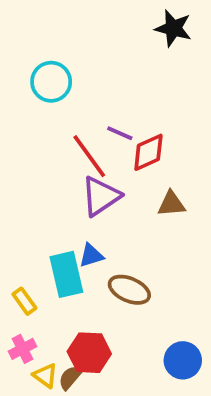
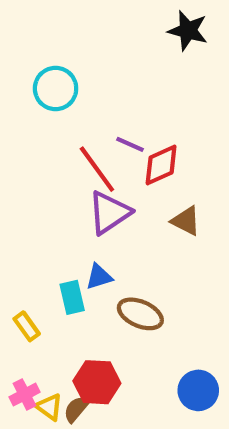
brown triangle: (171, 204) -> (186, 221), turned 32
cyan rectangle: (66, 274) -> (72, 297), size x0.7
pink cross: (22, 349) -> (25, 395), moved

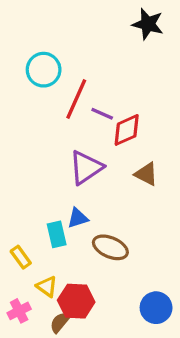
red line: (97, 169) -> (76, 99), moved, turned 60
yellow triangle: (49, 407) -> (47, 286), moved

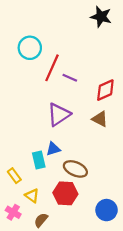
red diamond: (127, 130) -> (105, 90), moved
red hexagon: (76, 301) -> (65, 193), moved
pink cross: (19, 311) -> (13, 212), turned -32

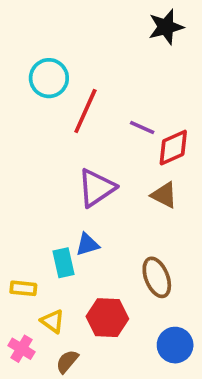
black star: (101, 17) -> (166, 27), turned -30
purple line: (70, 78) -> (142, 127), moved
brown ellipse: (75, 169) -> (157, 277), moved, turned 45
yellow rectangle: (14, 176) -> (23, 288), turned -48

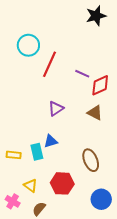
purple triangle: (96, 188) -> (56, 109), size x0.7
yellow rectangle: (23, 288) -> (14, 155), moved

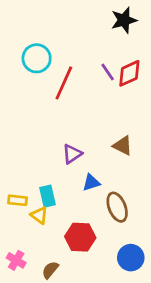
purple line: (82, 74) -> (108, 72), moved, turned 32
red diamond: (100, 85) -> (129, 73), moved
purple triangle: (56, 109) -> (72, 154), moved
blue triangle: (51, 141) -> (91, 183), moved
yellow triangle: (31, 186) -> (39, 215), moved

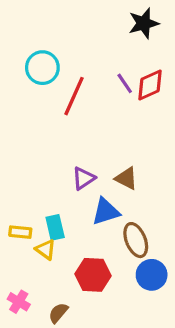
brown triangle: (123, 146) -> (126, 178), moved
blue triangle: (91, 183) -> (106, 212), size x1.4
blue circle: (131, 258) -> (152, 275), moved

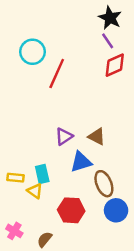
black star: (144, 23) -> (110, 18), turned -30
purple line: (125, 83) -> (108, 41), moved

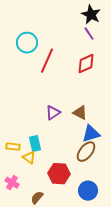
red diamond: (115, 65) -> (86, 64), moved
blue triangle: (81, 162) -> (91, 134), moved
brown ellipse: (104, 184) -> (86, 152), turned 60
blue circle: (116, 210) -> (88, 191), moved
pink cross: (14, 231) -> (12, 183), moved

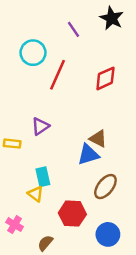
purple line: (89, 34) -> (74, 29), moved
purple triangle: (53, 113) -> (40, 126), moved
blue triangle: (91, 134) -> (88, 155), moved
yellow rectangle: (13, 147) -> (12, 144), moved

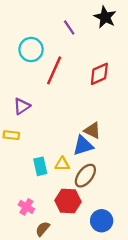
purple triangle: (40, 126) -> (22, 106), moved
brown ellipse: (105, 187) -> (85, 176), moved
yellow triangle: (35, 194) -> (62, 164), moved, turned -35
pink cross: (15, 225) -> (26, 207), moved

